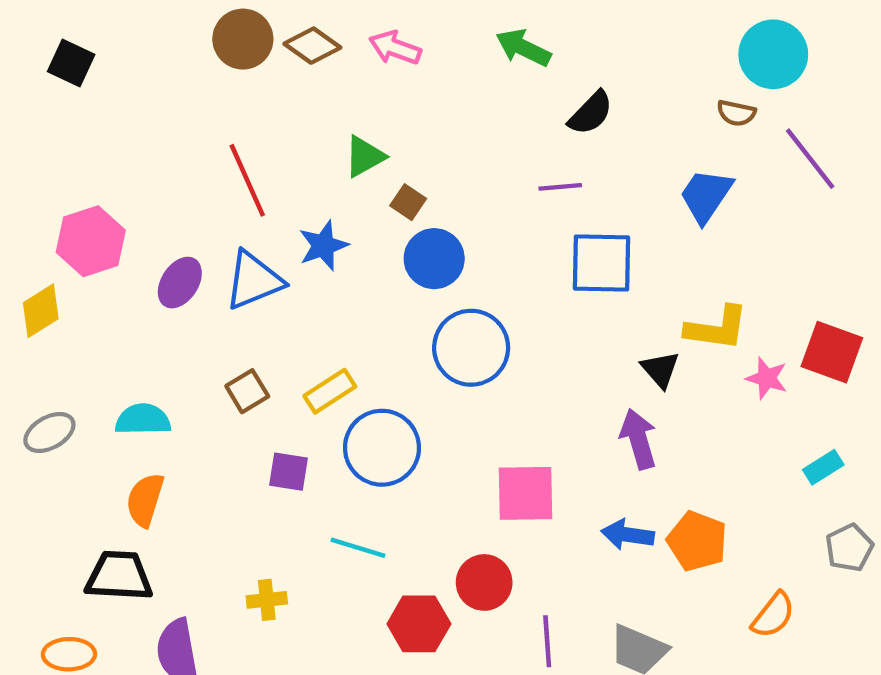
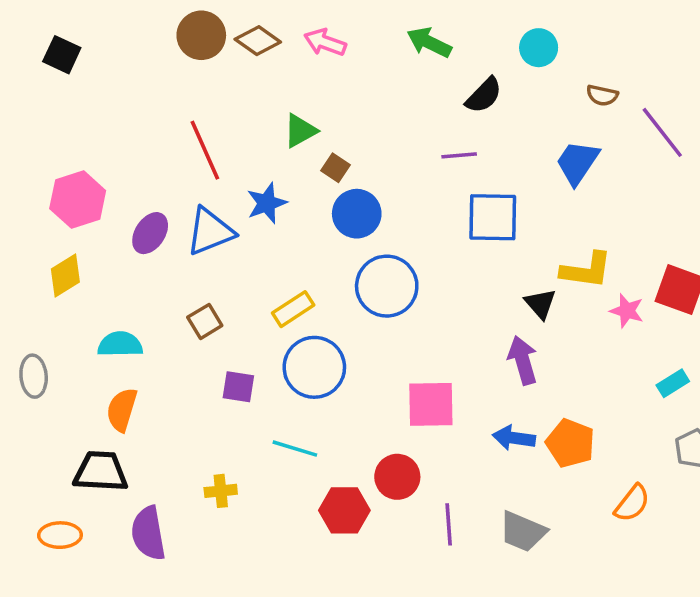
cyan circle: (773, 54) -> (539, 48), moved, size x0.7
yellow diamond: (41, 311) -> (65, 275), moved
yellow rectangle: (330, 391) -> (293, 309), moved
gray ellipse: (49, 433) -> (34, 376), moved, turned -66

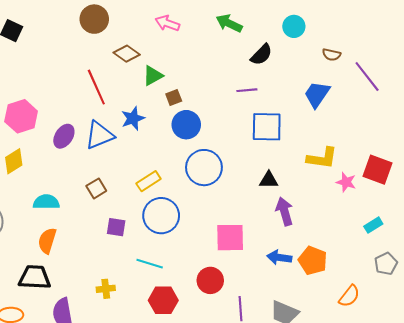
brown diamond: (258, 41) -> (127, 54), moved
brown square: (336, 168) -> (174, 97), turned 35
black triangle: (540, 304) -> (269, 180), moved, turned -48
red hexagon: (344, 510) -> (163, 300), moved

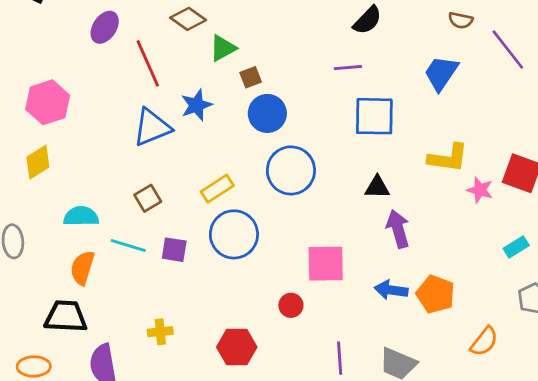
purple ellipse: (64, 136) -> (105, 27), moved
cyan line: (150, 264) -> (128, 246), moved
red circle: (210, 280) -> (291, 305), moved, size x0.7

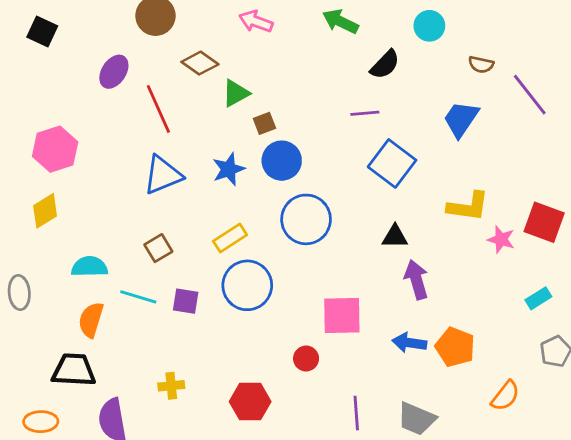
blue star: (196, 105) -> (229, 169), moved
blue square: (374, 116) -> (392, 163), turned 36

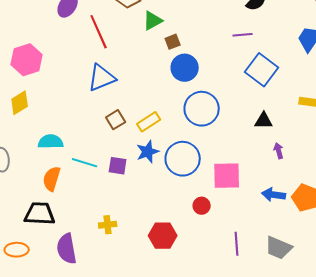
blue star: (229, 169) -> (148, 152), moved
brown square: (158, 248) -> (116, 120), moved
purple arrow: (416, 280) -> (279, 151), size x0.6
blue circle: (247, 285) -> (183, 159), moved

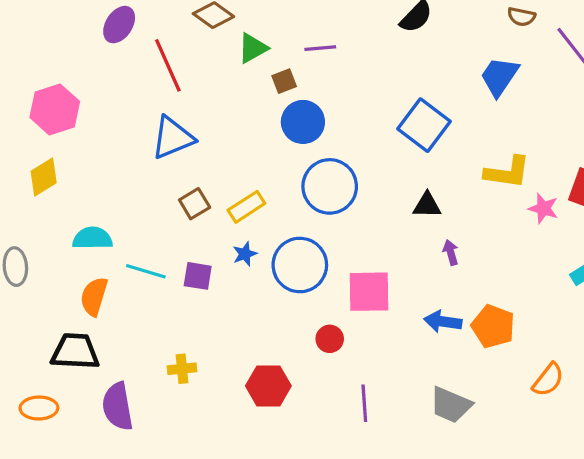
purple line: (243, 35) -> (320, 48), moved
blue star: (148, 152) -> (245, 254), size x0.7
purple line: (237, 244) -> (364, 403), moved

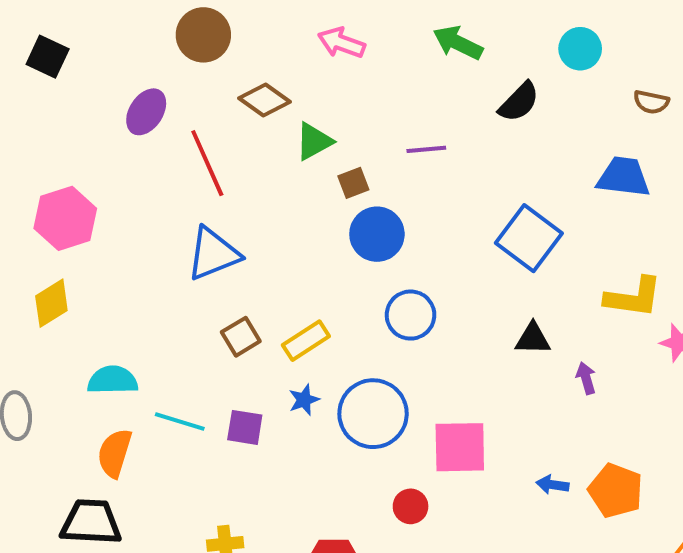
purple line: (320, 48) -> (426, 149), moved
blue trapezoid: (499, 76) -> (624, 177), turned 63
blue circle: (330, 186) -> (411, 315), size x0.7
purple arrow: (451, 252) -> (586, 378), moved
blue arrow: (443, 322) -> (553, 485), size x0.7

